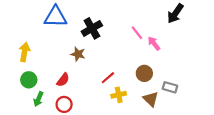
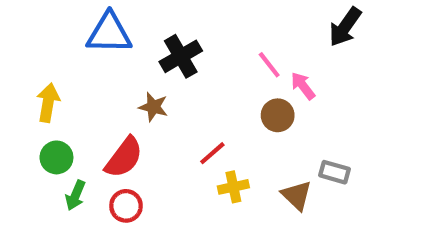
brown circle: (144, 73) -> (278, 115), moved
red semicircle: (63, 80) -> (124, 157), size x1.5

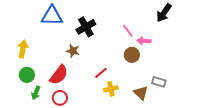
pink arrow: (303, 86) -> (144, 41), turned -48

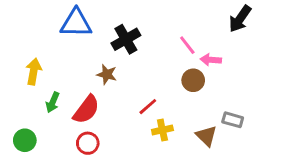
green circle: (27, 75) -> (25, 140), moved
green arrow: (36, 93) -> (53, 102), moved

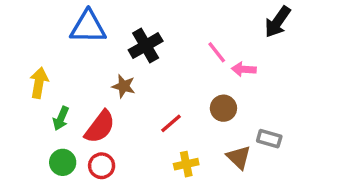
brown circle: (193, 80) -> (223, 108), moved
yellow cross: (162, 130) -> (186, 164), moved
green circle: (25, 140) -> (63, 162), moved

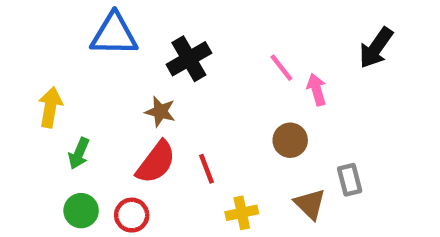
black arrow: (278, 22) -> (376, 48), moved
pink arrow: (244, 69) -> (317, 90), turned 70
red line: (171, 123) -> (207, 169), moved, turned -70
red semicircle: (100, 127) -> (156, 162), moved
gray rectangle: (269, 139) -> (350, 180), turned 60

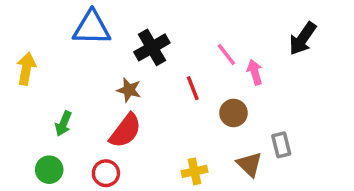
yellow arrow: (50, 107) -> (26, 69), moved
red line: (207, 169) -> (193, 88), moved
green circle: (81, 211) -> (49, 170), moved

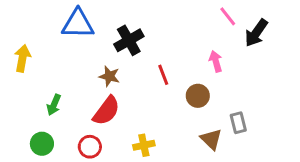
pink line: (226, 54) -> (228, 16), moved
yellow cross: (195, 171) -> (144, 145), moved

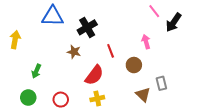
red semicircle: (106, 111) -> (94, 75), moved

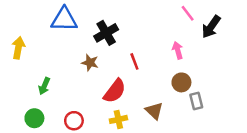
brown circle: (134, 65) -> (181, 82), moved
brown triangle: (143, 94) -> (154, 111), moved

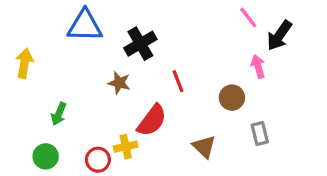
pink arrow: (178, 50) -> (258, 67), moved
brown circle: (181, 82) -> (232, 98), moved
yellow cross: (118, 119) -> (126, 147), moved

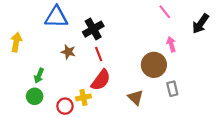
black arrow: (279, 35) -> (201, 24), moved
red line: (178, 81) -> (99, 54), moved
brown star: (119, 83) -> (68, 52), moved
brown circle: (232, 98) -> (154, 65), size x1.5
green circle: (46, 156) -> (35, 96), moved

